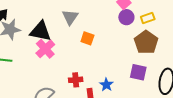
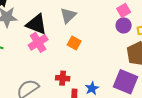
orange square: (87, 38) -> (74, 43), moved
purple square: (138, 72) -> (125, 82), size x1.4

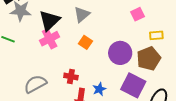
black triangle: (36, 24) -> (49, 20), turned 50
purple circle: (124, 25) -> (120, 53), moved, size x1.5

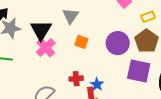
blue star: (99, 89) -> (97, 84), moved

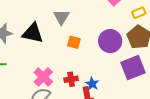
black triangle: (41, 30) -> (33, 33), turned -45
pink cross: (46, 48) -> (43, 77), moved
purple square: (139, 71) -> (133, 68), turned -30

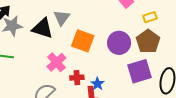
gray triangle: (61, 17) -> (62, 18), moved
orange square: (74, 42) -> (83, 41), size x1.6
pink cross: (43, 77) -> (56, 62), moved

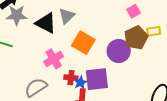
brown pentagon: (148, 41) -> (136, 38), moved
purple square: (140, 71) -> (97, 79), moved
blue star: (97, 84) -> (81, 83), moved

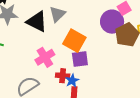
purple circle: (119, 51) -> (112, 22), moved
purple square: (97, 79) -> (80, 59), moved, size x0.7

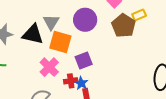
purple circle: (112, 22) -> (85, 20), moved
orange square: (74, 41) -> (60, 42), moved

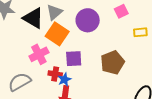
brown pentagon: (124, 26) -> (113, 62), moved

